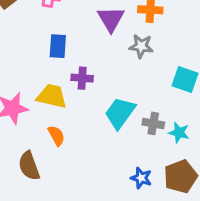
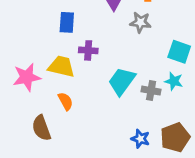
cyan star: (179, 133) -> (174, 81), moved

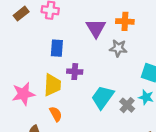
yellow trapezoid: (61, 66) -> (52, 85), turned 80
gray cross: (151, 91) -> (127, 105), turned 32

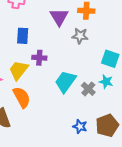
yellow trapezoid: (52, 85) -> (18, 70), turned -145
orange semicircle: (56, 114) -> (22, 97), size x1.5

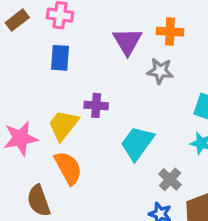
blue rectangle: (23, 36) -> (60, 58), moved
gray cross: (88, 89) -> (170, 179), moved

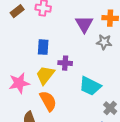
blue rectangle: (60, 58) -> (43, 47), moved
cyan trapezoid: (137, 143) -> (90, 86), turned -100

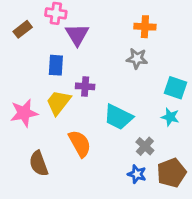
brown rectangle: (17, 11) -> (23, 29), moved
purple triangle: (84, 24) -> (77, 35), moved
orange semicircle: (48, 101) -> (80, 144), moved

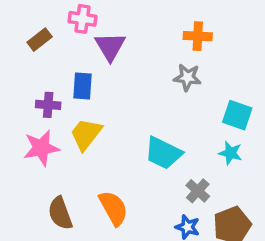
purple cross: (85, 86) -> (48, 105), moved
orange semicircle: (80, 144) -> (113, 208), moved

